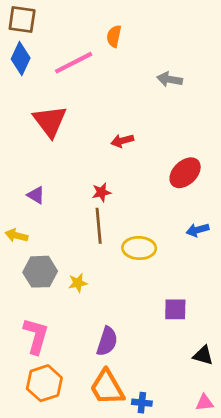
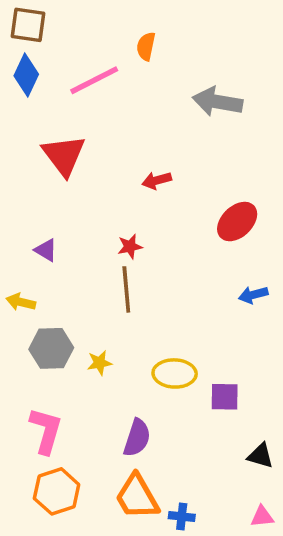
gray arrow: (170, 79) -> (217, 102), size x1.5
yellow ellipse: (139, 248) -> (175, 373), moved

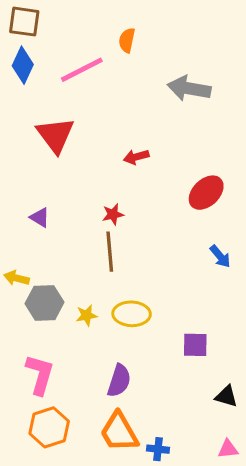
blue arrow: (253, 295) -> (220, 256), turned -115
yellow arrow: (21, 302) -> (17, 278), moved
yellow ellipse: (175, 373) -> (132, 314), moved

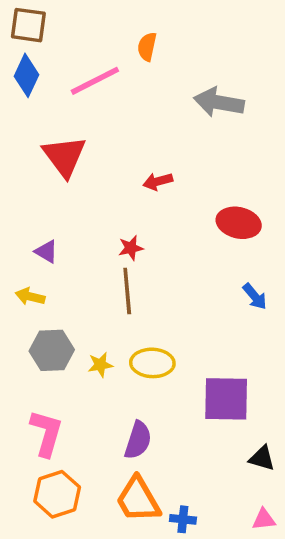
red ellipse: (206, 193) -> (239, 223), turned 57
yellow arrow: (17, 278) -> (30, 296), moved
purple square: (195, 345) -> (226, 399), size x1.6

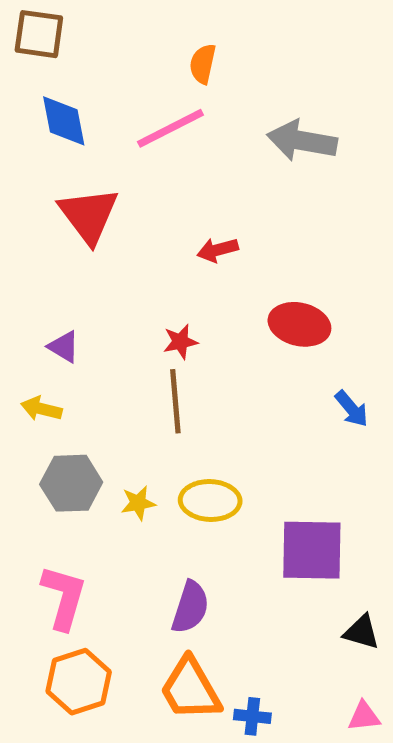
blue diamond: (27, 75) -> (64, 121), moved, turned -36
pink line: (95, 81) -> (170, 128), moved
red ellipse: (239, 223) -> (299, 324), moved

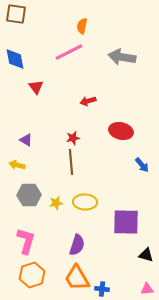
blue diamond: (64, 121) -> (15, 59), moved
red triangle: (89, 215) -> (36, 87), size x0.6

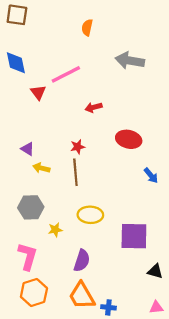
pink line: (69, 52) -> (66, 74), moved
yellow arrow: (17, 165) -> (41, 168), moved
yellow star: (56, 203) -> (55, 230), moved

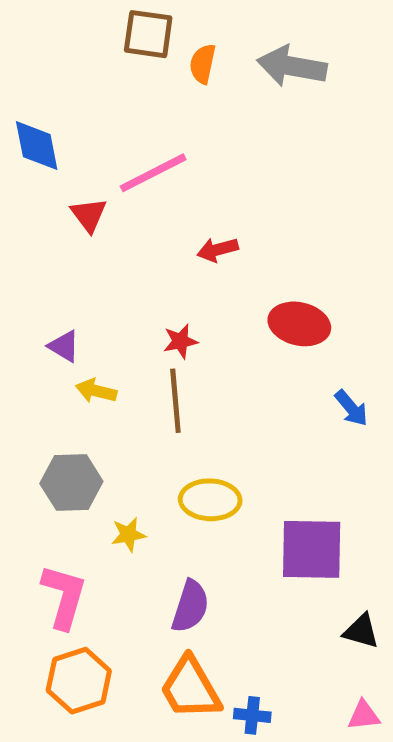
brown square: (17, 15) -> (148, 34), moved
gray arrow: (130, 61) -> (292, 66), moved

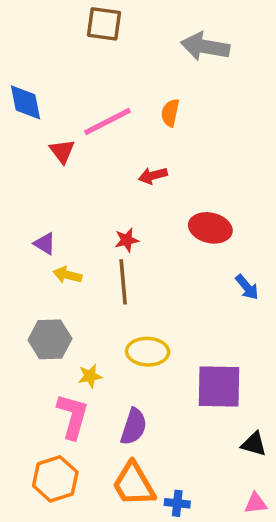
orange semicircle: (203, 64) -> (170, 113), moved
pink L-shape: (64, 596) -> (73, 416), moved

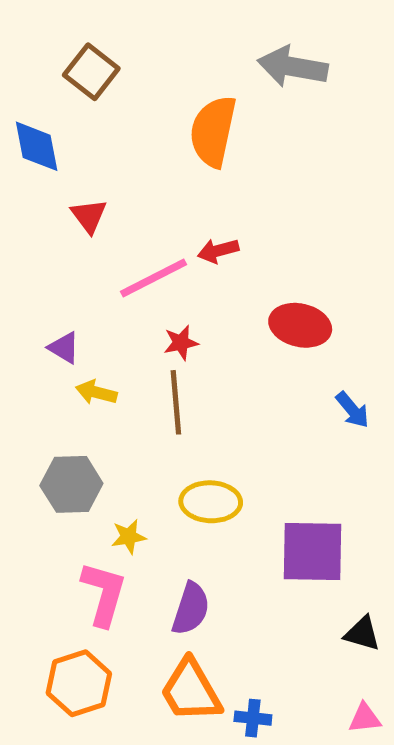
brown square: (104, 24) -> (91, 72), moved, turned 30
orange semicircle: (170, 113) -> (213, 131), moved, size x1.8
pink line: (107, 122) -> (153, 278), moved

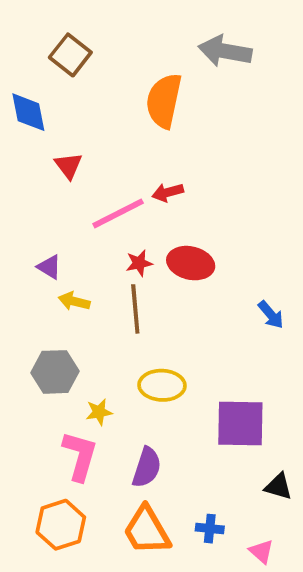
red ellipse: (300, 325) -> (191, 263), moved
blue cross: (253, 718) -> (210, 529), moved
pink triangle: (365, 718) -> (261, 551), moved, turned 48

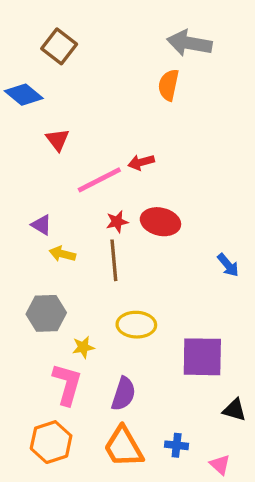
orange semicircle: (164, 101) -> (169, 85), moved, size x0.7
blue diamond: (28, 112) -> (24, 95), turned -39

